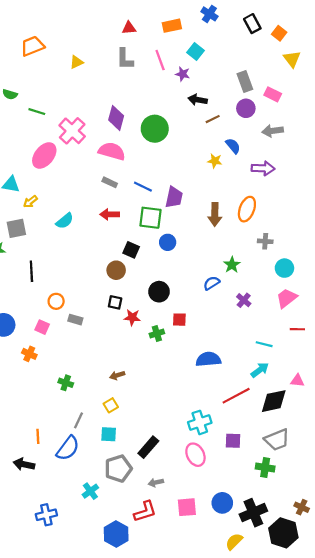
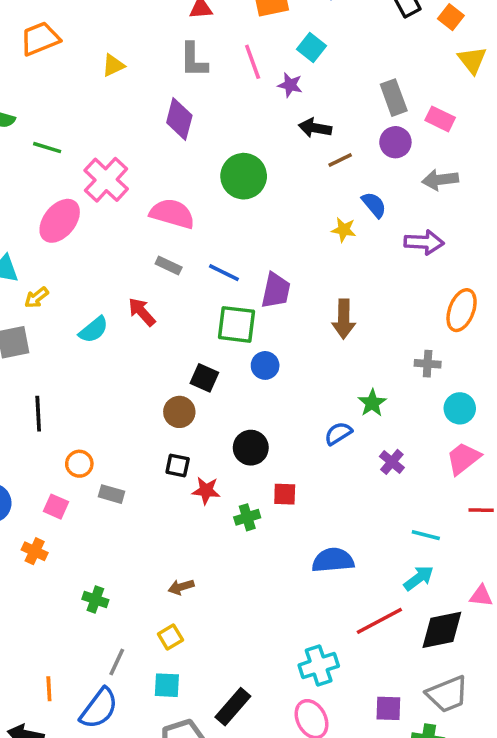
purple diamond: (116, 118) -> (179, 119), moved
orange ellipse: (247, 209) -> (462, 310), moved
red arrow: (110, 214) -> (142, 312), moved, turned 48
purple square: (233, 441) -> (388, 708), moved

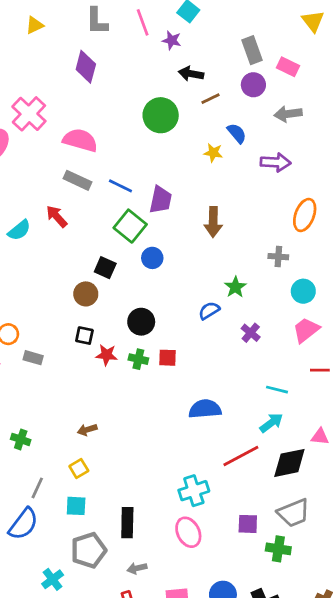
green circle: (244, 176) -> (161, 115), moved
gray rectangle: (169, 265) -> (77, 180), size x1.4
green square: (236, 324) -> (130, 226), turned 32
green cross: (247, 517) -> (138, 359), moved, turned 30
black rectangle: (233, 707) -> (127, 523), turned -40

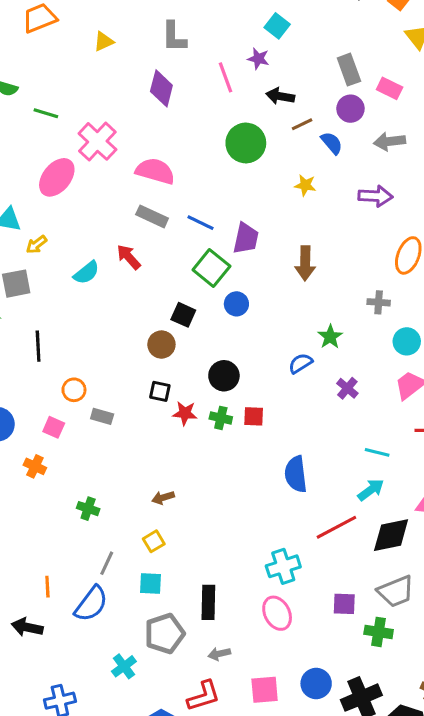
pink line: (143, 22) -> (226, 77), moved
blue semicircle: (237, 133) -> (332, 143), moved
blue semicircle: (205, 409) -> (296, 474), turned -92

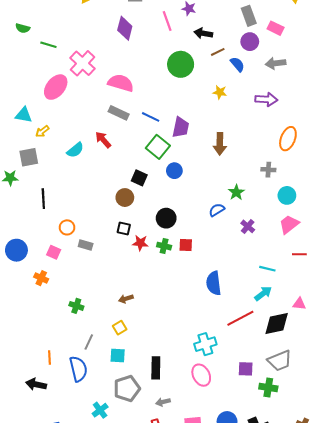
blue semicircle: (91, 604) -> (78, 369), turned -50

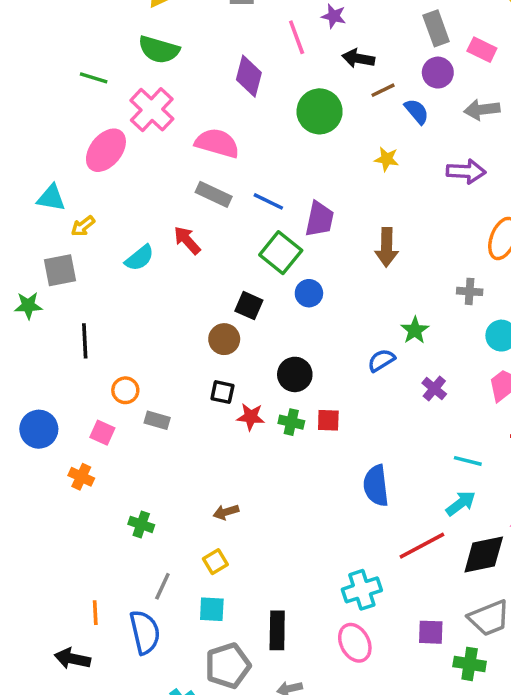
green semicircle: (23, 28) -> (159, 50), moved, size x1.6
purple diamond: (125, 28) -> (249, 76), moved

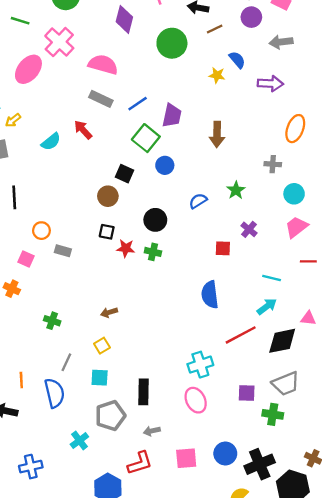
blue semicircle: (417, 111) -> (237, 60), moved
blue line: (268, 201) -> (138, 104), turned -60
blue semicircle: (381, 360) -> (198, 201), moved
red square: (328, 420) -> (223, 248), moved

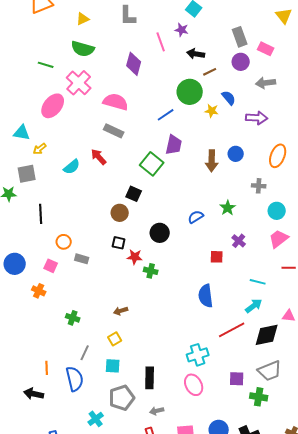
green circle: (172, 43) -> (190, 92), moved
blue line: (138, 104) -> (166, 115), moved
blue circle: (165, 165) -> (236, 154), moved
green cross: (153, 252) -> (151, 271), moved

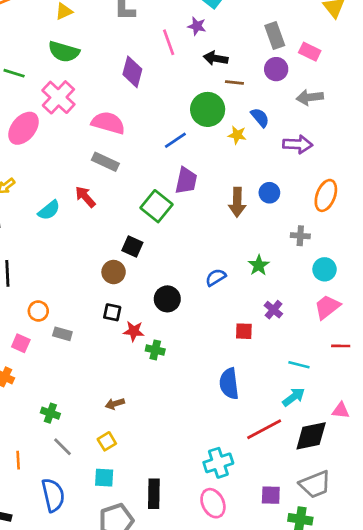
brown line: (210, 72) -> (234, 83), turned 32
gray line: (85, 353) -> (62, 447), moved, turned -70
orange line: (47, 368) -> (18, 460), moved

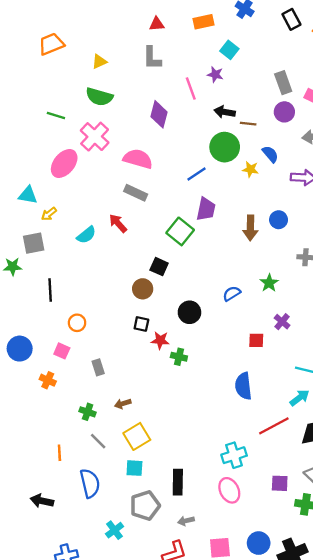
black arrow: (216, 58) -> (225, 112), moved
gray rectangle: (62, 334) -> (98, 367), moved, turned 56
brown arrow: (115, 404) -> (123, 404), moved
yellow square: (107, 441) -> (137, 436), size x1.6

